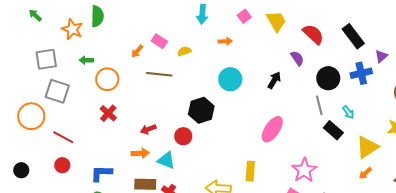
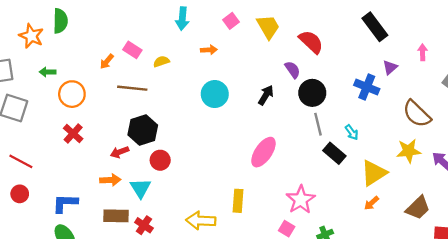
black rectangle: (353, 36) -> (375, 27), moved
blue cross: (361, 73) -> (367, 87), turned 35
black circle: (328, 78) -> (312, 93), moved
black hexagon: (201, 110) -> (143, 130), moved
cyan triangle: (166, 160) -> (140, 188), turned 36

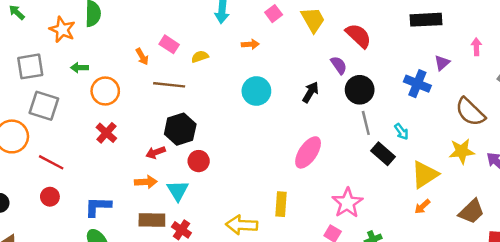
black rectangle: (375, 27) -> (426, 20), turned -56
orange arrow: (107, 62) -> (142, 57), turned -70

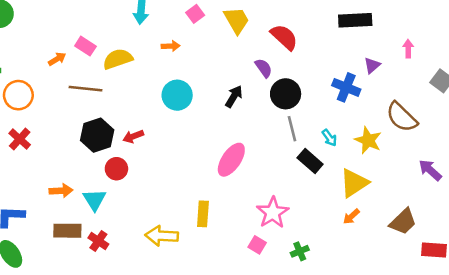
orange arrow: (142, 57) -> (57, 59), turned -91
yellow semicircle: (200, 57) -> (118, 59), size x1.6
yellow star: (462, 151) -> (368, 140), moved, turned 30
red arrow: (156, 152) -> (133, 136), moved

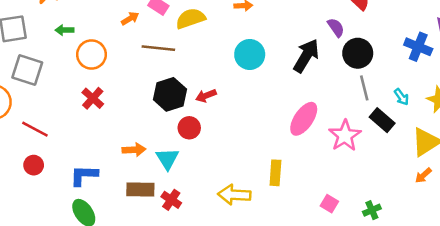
black arrow: (234, 96) -> (306, 56), size x1.5
pink star: (273, 213) -> (345, 136), moved

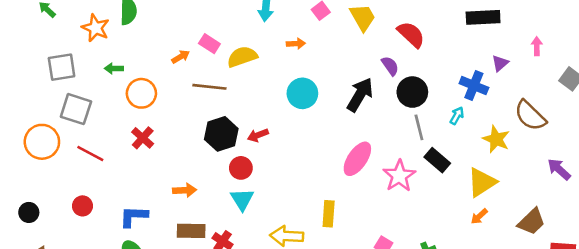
cyan arrow: (401, 97) -> (457, 116), moved, turned -114
red line: (35, 129) -> (90, 154), moved
cyan triangle: (167, 159) -> (242, 199), moved

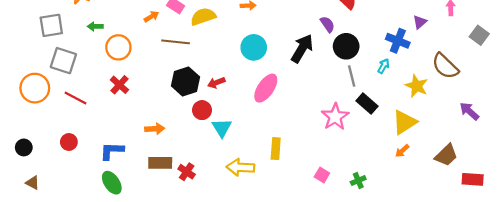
pink ellipse: (357, 159) -> (266, 88), moved
cyan triangle: (242, 199) -> (222, 128), moved

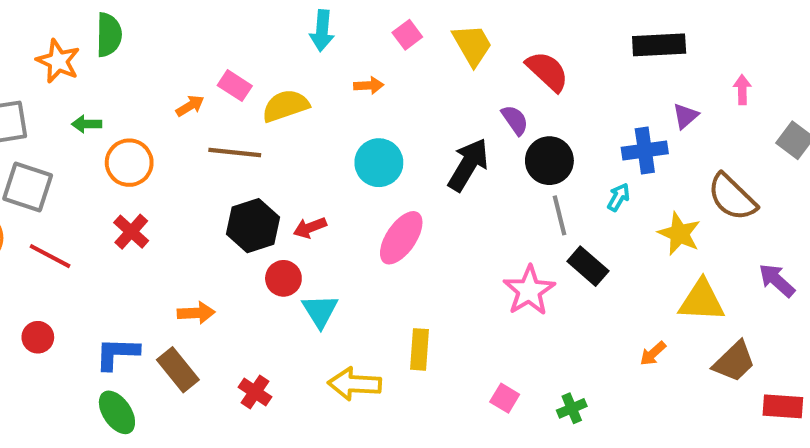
blue cross: (398, 41) -> (645, 150), turned -30
yellow triangle: (404, 122) -> (702, 301), moved, turned 36
brown rectangle: (160, 163) -> (178, 370), moved, turned 50

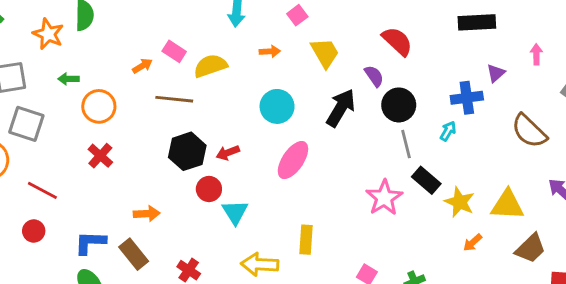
yellow trapezoid: (472, 45) -> (325, 53), moved
yellow star: (679, 234) -> (460, 202), moved
red line: (50, 256) -> (42, 190), moved

